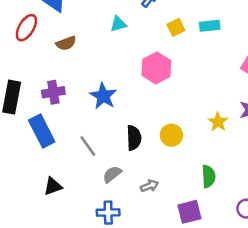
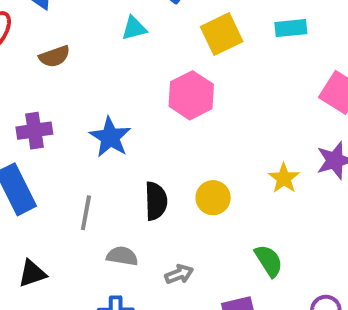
cyan rectangle: (210, 26) -> (291, 28), moved
yellow square: (176, 27) -> (222, 34), size x1.5
gray line: (88, 146) -> (86, 213), turned 45
gray semicircle: (112, 174) -> (122, 256), turned 48
green semicircle: (209, 176) -> (269, 261), turned -30

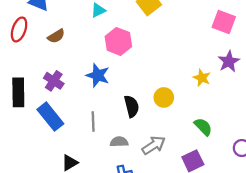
pink hexagon: (191, 95) -> (118, 41), moved
purple cross: (34, 131) -> (54, 81), turned -36
gray arrow: (179, 274) -> (154, 145), size x1.5

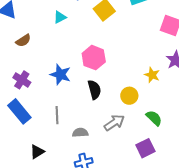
pink hexagon: (118, 41) -> (94, 58), moved
yellow circle: (164, 97) -> (129, 96), moved
black semicircle: (132, 106) -> (94, 90), moved
gray arrow: (154, 145) -> (114, 123), moved

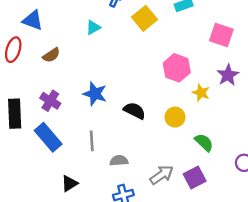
pink hexagon: (94, 58) -> (177, 68), moved
black semicircle: (94, 90) -> (134, 111), turned -48
gray arrow: (114, 123) -> (162, 175), moved

